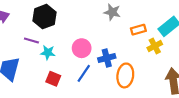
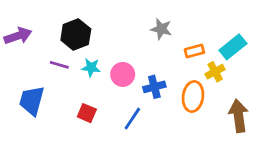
cyan star: (48, 53) -> (91, 68), moved
blue line: (84, 73) -> (132, 119), moved
orange ellipse: (125, 75) -> (193, 96), moved

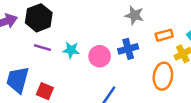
black hexagon: (76, 34) -> (39, 18), moved
blue cross: (154, 87) -> (128, 49), moved
red square: (87, 113) -> (45, 91), moved

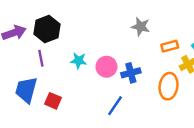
purple line: (42, 48) -> (41, 58), moved, turned 63
blue cross: (128, 49) -> (131, 73), moved

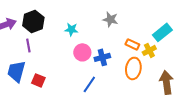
orange rectangle: (170, 46) -> (132, 44), moved, turned 40
cyan star: (79, 61) -> (71, 29), moved

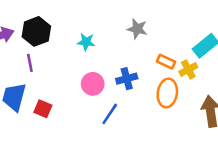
pink circle: (82, 52) -> (93, 84), moved

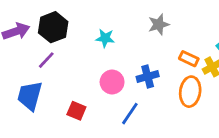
gray star: (137, 29) -> (159, 24), turned -30
purple line: (30, 63) -> (46, 60), turned 54
red square: (43, 109) -> (76, 111), moved

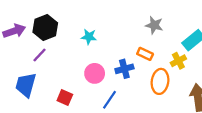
gray star: (159, 24) -> (154, 25), moved, turned 30
orange rectangle: (189, 59) -> (145, 54), moved

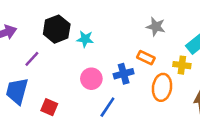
black hexagon: (45, 28) -> (57, 29), moved
yellow cross: (178, 61) -> (182, 65), turned 35
red square: (65, 98) -> (49, 107), moved

